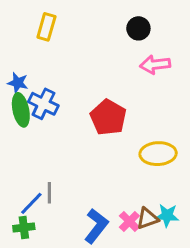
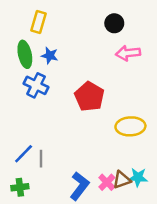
blue star: (18, 83) -> (50, 56), moved
green ellipse: (21, 110) -> (25, 54), moved
blue line: (31, 203) -> (24, 154), moved

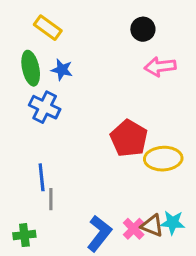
yellow rectangle: (39, 22) -> (48, 28), turned -70
red pentagon: (89, 97) -> (129, 138), moved
blue line: (24, 154) -> (42, 177), moved, turned -50
brown triangle: (122, 180) -> (152, 226), turned 42

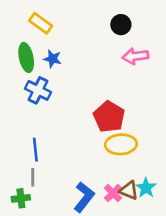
yellow ellipse: (163, 159) -> (121, 144), moved
gray line: (51, 199) -> (33, 177), moved
cyan star: (173, 223) -> (146, 188), turned 30

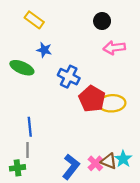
green ellipse: (26, 57) -> (22, 68), moved, turned -55
blue cross: (38, 90) -> (69, 77), moved
yellow ellipse: (121, 144) -> (112, 103), moved

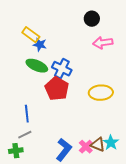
yellow rectangle: (34, 20) -> (31, 35), moved
green ellipse: (22, 68) -> (37, 66), moved
red pentagon: (92, 99) -> (57, 89), moved
gray line: (28, 150) -> (25, 135), turned 64

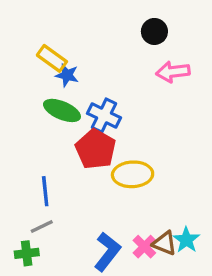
yellow ellipse: (101, 93) -> (133, 174), moved

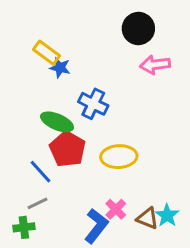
black circle: (154, 31) -> (138, 29), size x1.4
green ellipse: (62, 110) -> (57, 122), moved
red pentagon: (96, 149) -> (68, 149), moved
blue line: (45, 191) -> (40, 172), turned -36
pink cross: (144, 247) -> (116, 209), moved

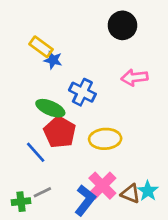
pink arrow: (155, 65) -> (134, 77), moved
gray line: (37, 203) -> (42, 192), moved
pink cross: (116, 209) -> (102, 186), size x1.5

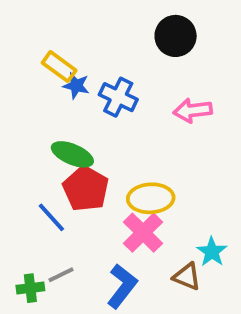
blue cross: (82, 92) -> (118, 97), moved
pink cross: (102, 186) -> (143, 233), moved
cyan star: (148, 191) -> (212, 252), moved

